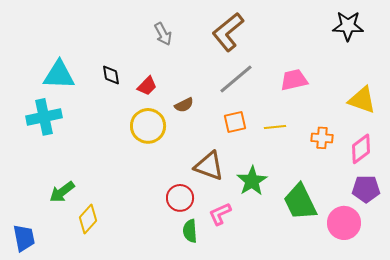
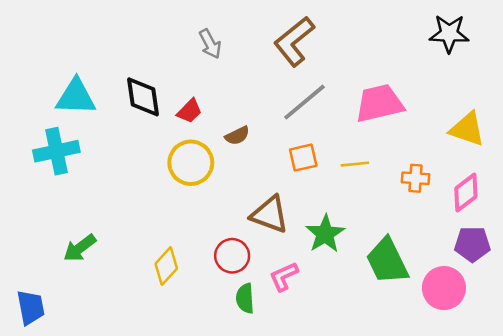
black diamond: (111, 75) -> (143, 97), size x1.6
pink trapezoid: (294, 80) -> (379, 103), size x1.4
yellow diamond: (88, 219) -> (166, 266), moved

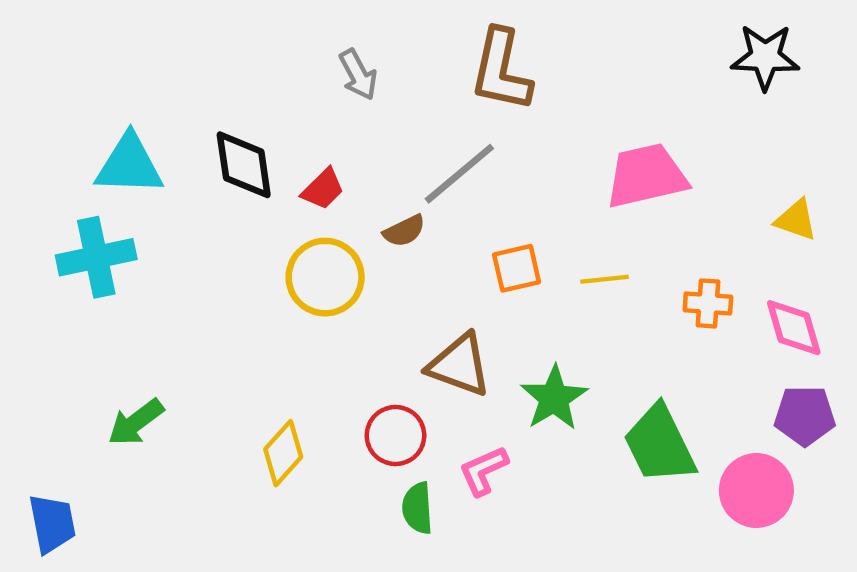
brown L-shape: (294, 41) -> (501, 70), turned -39
gray line: (304, 102) -> (459, 174), moved
yellow triangle: (467, 129) -> (796, 220), size x0.7
pink diamond: (466, 192) -> (794, 328), turned -69

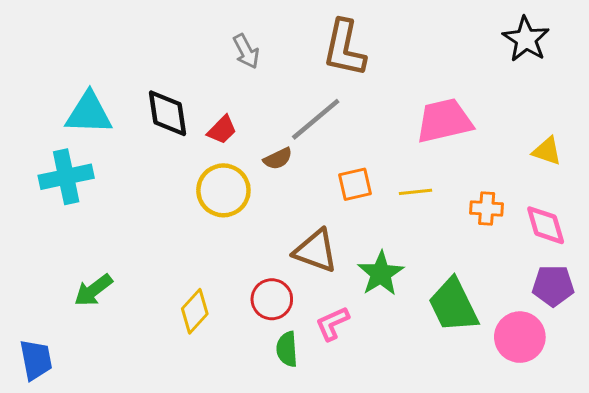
black star: (765, 57) -> (526, 39), turned 30

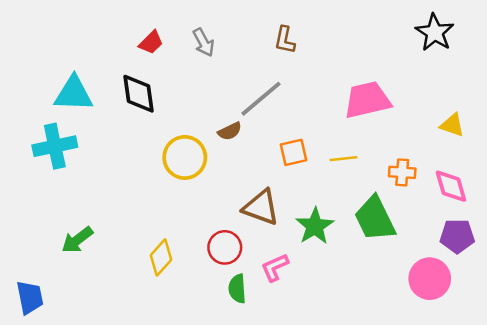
brown L-shape: (344, 48) -> (285, 40), size x0.6
red trapezoid: (222, 130) -> (151, 42), moved
green trapezoid: (453, 305) -> (375, 219), moved

